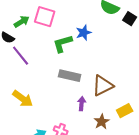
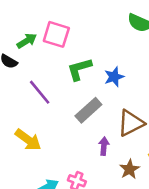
blue star: (84, 33) -> (114, 77), moved
purple line: (21, 56) -> (40, 92), moved
gray rectangle: (70, 76) -> (88, 110), turned -55

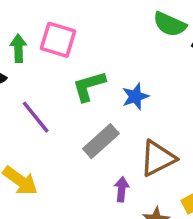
green arrow: (27, 41) -> (18, 48), turned -60

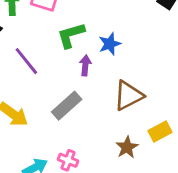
gray rectangle: (101, 141) -> (67, 106), moved
purple arrow: (122, 189) -> (85, 65), moved

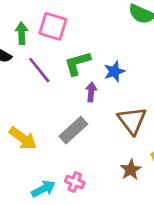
purple line: (26, 61) -> (39, 70), moved
brown triangle: (128, 96) -> (132, 121), turned -40

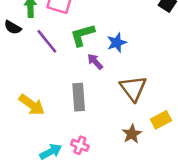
purple arrow: (91, 92) -> (95, 62), turned -48
gray rectangle: (73, 130) -> (79, 97), turned -52

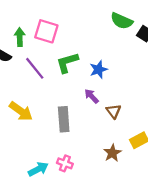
purple arrow: (95, 62) -> (92, 96), moved
brown triangle: (133, 88) -> (114, 111), size x0.6
yellow arrow: (32, 105) -> (21, 111), moved

